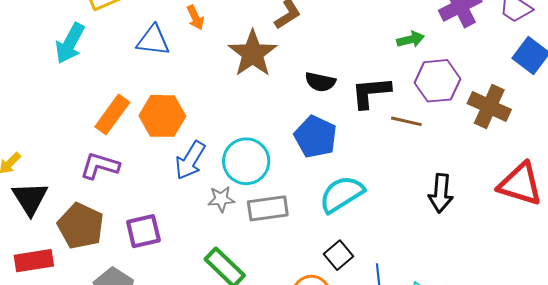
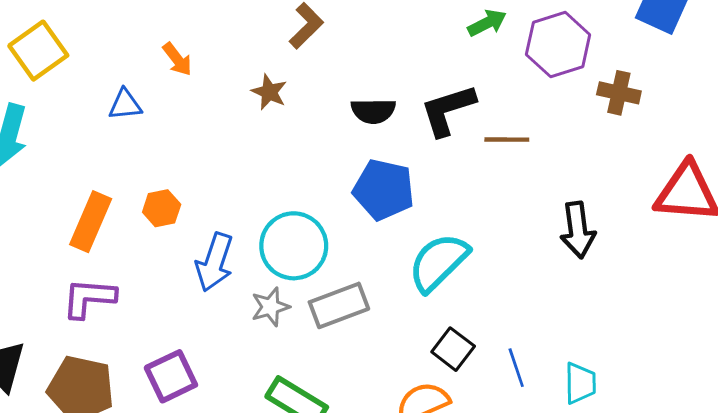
blue triangle: (153, 40) -> (125, 105), size x0.7
brown star: (253, 53) -> (269, 92), size x0.5
purple hexagon: (437, 81) -> (558, 45), moved
brown cross: (489, 106) -> (619, 93), size x0.7
orange hexagon: (162, 116) -> (162, 208), size x0.6

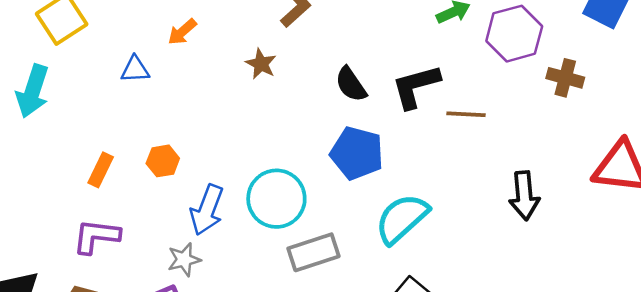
orange arrow: (177, 59) -> (182, 32), turned 84
black semicircle: (373, 111) -> (351, 84), turned 54
orange rectangle: (91, 222) -> (101, 170), size x0.7
gray star: (270, 307) -> (184, 260), moved

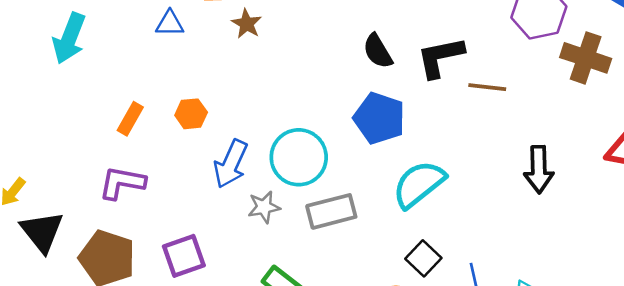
brown star: (261, 64) -> (247, 24), moved
brown cross: (565, 78) -> (586, 58), size x1.4
gray star: (184, 260) -> (264, 207), moved

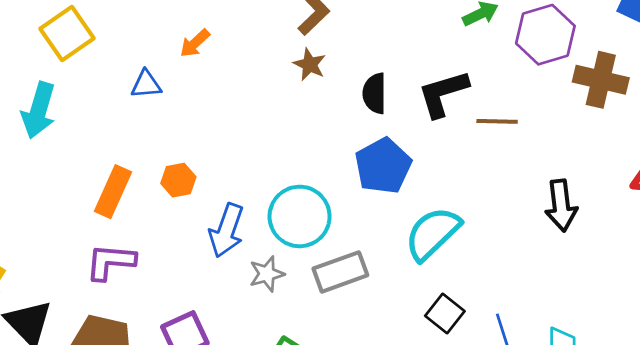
brown star: (247, 24) -> (310, 64), moved
black semicircle: (378, 51) -> (375, 93), turned 36
blue pentagon: (379, 118) -> (383, 166), turned 30
orange rectangle: (130, 119) -> (113, 192), size x1.4

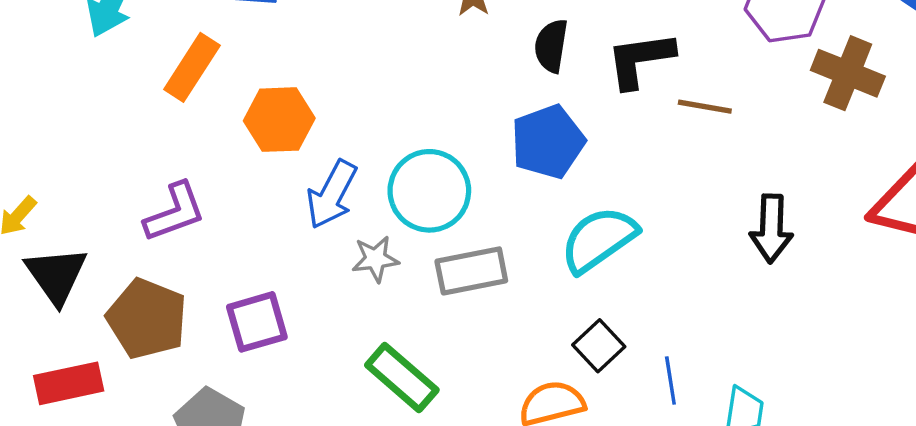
orange hexagon: (178, 180) -> (279, 120), size x1.5
orange rectangle: (113, 192) -> (192, 67), moved
purple L-shape: (110, 262) -> (175, 212), turned 146

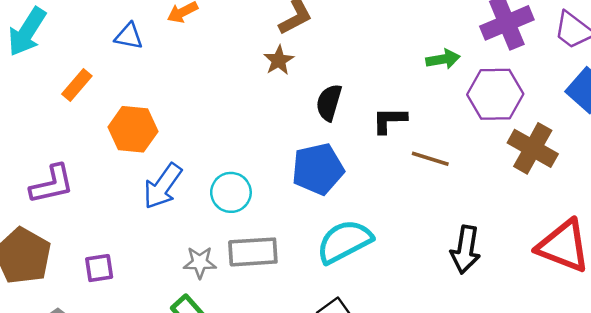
black L-shape: (640, 60) -> (390, 120), size x0.7
orange rectangle: (192, 67) -> (77, 85), size x0.7
cyan circle: (429, 191) -> (231, 192), size x0.7
gray star: (375, 259) -> (200, 262), moved
purple square: (257, 322) -> (99, 268), size x0.7

